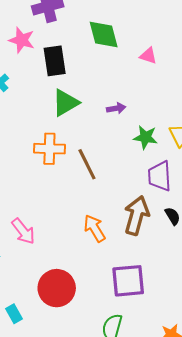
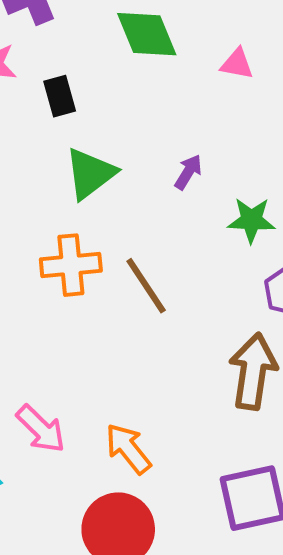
black rectangle: (55, 61) -> (60, 96), size x0.7
purple arrow: (116, 108) -> (188, 172), turned -42
orange arrow: (95, 228) -> (128, 449), moved

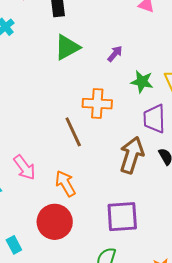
orange cross: (71, 265) -> (97, 104), moved
brown line: (146, 286) -> (73, 132), moved

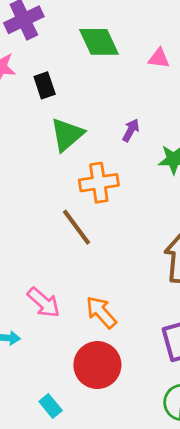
orange cross: (97, 104) -> (99, 183), moved
brown line: (73, 132) -> (77, 227), moved

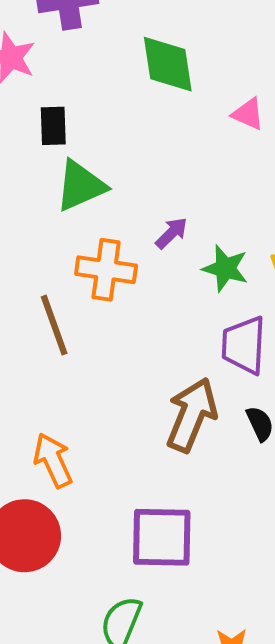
black rectangle: (45, 85) -> (53, 126), moved
purple arrow: (131, 130) -> (171, 233), moved

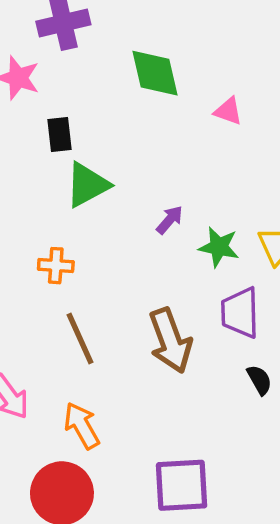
orange cross: (106, 270) -> (56, 266), moved, size x0.7
brown line: (54, 325) -> (80, 338), moved
brown arrow: (192, 415) -> (170, 341), moved, turned 142

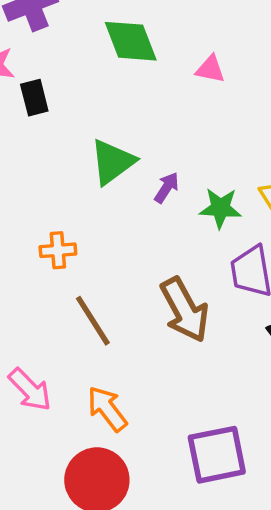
black rectangle: (60, 134) -> (34, 98), moved
green triangle: (87, 185) -> (112, 162), moved

